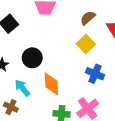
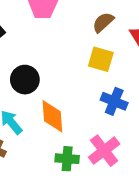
yellow square: (86, 44) -> (101, 59), turned -30

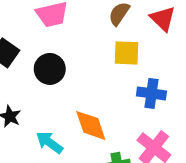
black circle: (25, 80) -> (50, 69), moved

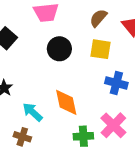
black circle: (50, 69) -> (59, 49), moved

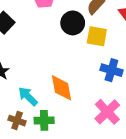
black circle: (59, 49) -> (73, 23), moved
green cross: (83, 136) -> (44, 120), moved

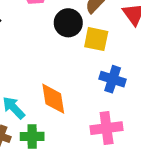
pink cross: (107, 112) -> (107, 128), turned 35

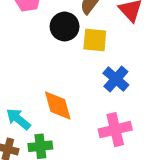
blue cross: (113, 79) -> (116, 79), turned 30

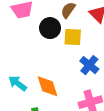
cyan arrow: (18, 119) -> (18, 83), moved

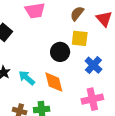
black circle: (50, 28) -> (60, 52), moved

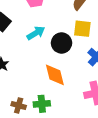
cyan arrow: (27, 78) -> (36, 33), moved, turned 108

